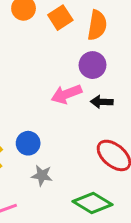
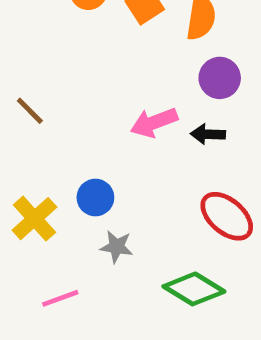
purple circle: (92, 65) -> (220, 78), moved

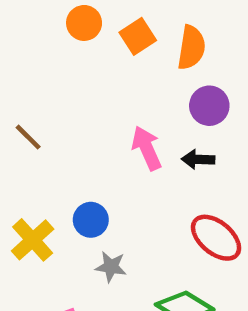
pink arrow: (154, 122) -> (147, 148), turned 87

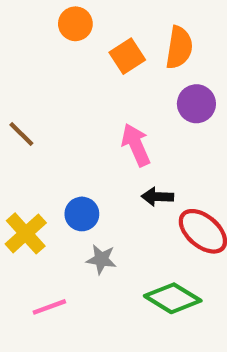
orange square: (138, 36) -> (127, 56), moved
black arrow: (198, 159) -> (158, 197), moved

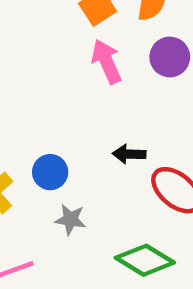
pink arrow: (136, 145) -> (107, 62), moved

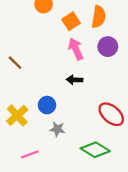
black arrow: (129, 154) -> (75, 80), moved

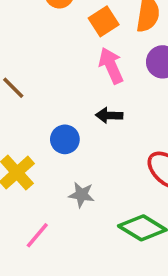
blue circle: (47, 105) -> (65, 139), moved
pink line: (30, 154) -> (37, 235), turned -30

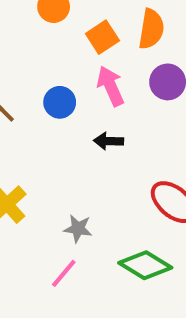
blue circle: (65, 139) -> (60, 102), moved
pink line: (37, 235) -> (64, 273), moved

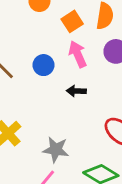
gray star: (78, 229) -> (56, 150), size x1.4

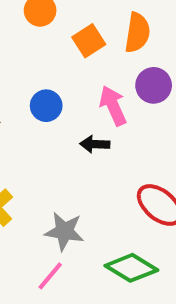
pink arrow: (78, 54) -> (113, 106), moved

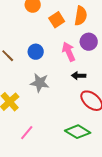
black arrow: (95, 144) -> (79, 76), moved
gray star: (64, 231) -> (40, 83), moved
pink line: (50, 276) -> (27, 133), moved

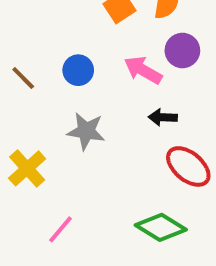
pink arrow: (69, 52) -> (143, 70), turned -36

